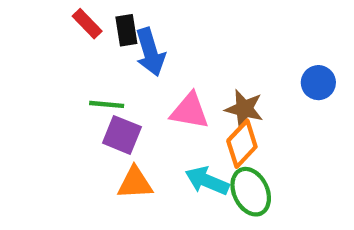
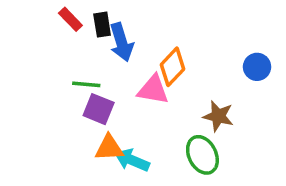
brown star: (244, 109) -> (218, 116), moved
orange diamond: (242, 144) -> (173, 67), moved
cyan arrow: (207, 181) -> (132, 160), moved

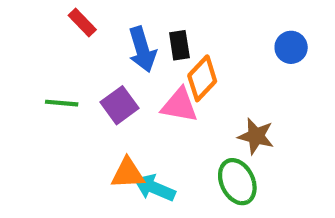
black rectangle: (102, 25) -> (179, 45), moved
blue circle: (257, 67) -> (291, 47), moved
green line: (86, 84) -> (62, 103), moved
purple square: (99, 109) -> (119, 105), moved, turned 32

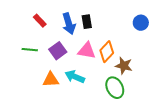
red rectangle: (82, 23) -> (40, 21), moved
orange diamond: (202, 78) -> (107, 52), moved
orange triangle: (128, 173) -> (51, 80), moved
cyan arrow: (155, 188) -> (75, 77), moved

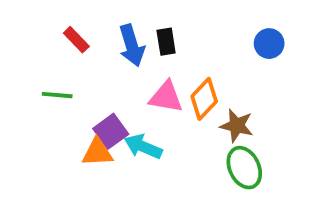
purple square: (58, 51) -> (111, 131), moved
green ellipse: (115, 88) -> (244, 168), moved

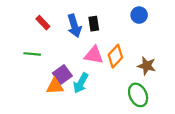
blue circle: (269, 44) -> (139, 15), moved
brown star: (237, 126) -> (147, 66), moved
cyan arrow: (143, 147) -> (81, 83), turned -84

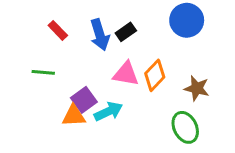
blue circle: (139, 15) -> (187, 20), size x1.5
black rectangle: (94, 24) -> (126, 32), turned 64
cyan arrow: (81, 83) -> (108, 111), turned -144

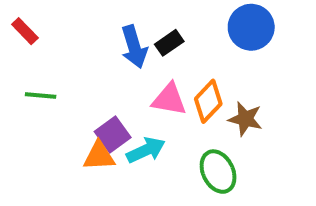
red rectangle: (58, 30) -> (25, 31), moved
green line: (43, 72) -> (41, 95), moved
brown star: (197, 88) -> (245, 119), moved
green ellipse: (185, 127) -> (218, 172), moved

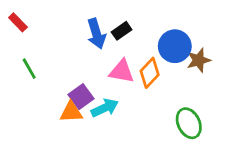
blue circle: (251, 27) -> (175, 46), moved
green line: (41, 95) -> (29, 69), turned 55
brown star: (245, 119) -> (199, 60), moved, turned -30
green ellipse: (218, 172) -> (189, 123), moved

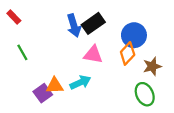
black rectangle: (122, 31) -> (93, 23), size x1.5
brown star: (199, 60) -> (152, 66), moved
orange diamond: (150, 73) -> (128, 53), moved
purple square: (81, 97) -> (43, 93), moved

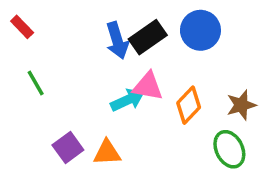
blue circle: (134, 35) -> (200, 30), moved
orange diamond: (128, 53) -> (189, 105), moved
cyan arrow: (80, 82) -> (127, 100), moved
orange triangle: (55, 86) -> (107, 153), moved

